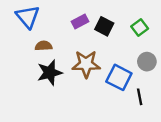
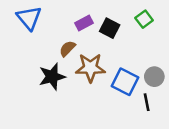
green square: (140, 28) -> (144, 19), moved
brown semicircle: (44, 46) -> (67, 49), moved, turned -42
gray circle: (147, 62) -> (154, 77), moved

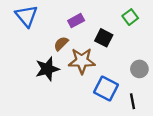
black square: (110, 28) -> (104, 38), moved
blue square: (125, 82) -> (106, 89), moved
black line: (147, 102) -> (133, 101), moved

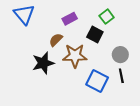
green square: (130, 17) -> (107, 17), moved
gray circle: (139, 69) -> (120, 55), moved
black line: (133, 101) -> (121, 76), moved

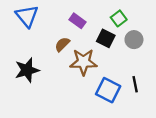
purple rectangle: (70, 19) -> (78, 21), turned 64
gray circle: (120, 55) -> (134, 40), moved
black star: (43, 63) -> (27, 70), moved

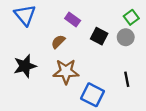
green square: (119, 18) -> (131, 17), moved
brown star: (83, 62) -> (66, 72), moved
blue square: (108, 90) -> (92, 95), moved

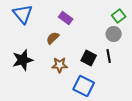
black square: (99, 36) -> (89, 58), moved
brown star: (66, 72) -> (60, 65), size x0.7
black line: (127, 79) -> (109, 56), moved

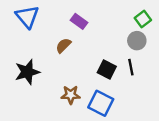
brown star: (60, 65) -> (71, 95), moved

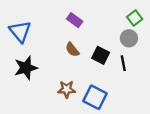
blue triangle: (27, 17) -> (20, 32), moved
brown semicircle: (63, 45) -> (72, 50), moved, turned -84
black square: (107, 70) -> (101, 55), moved

